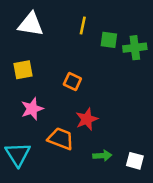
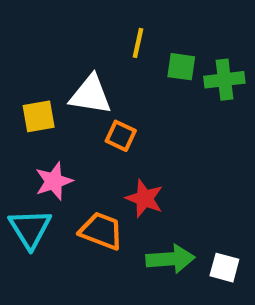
white triangle: (31, 24) -> (90, 95), moved
red star: (87, 119) -> (144, 198), turned -30
cyan triangle: (18, 154) -> (30, 229), moved
green arrow: (102, 156) -> (170, 259), size x1.5

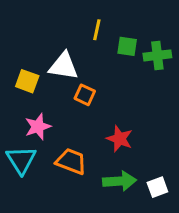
yellow square: (39, 116) -> (27, 81), turned 30
red star: (144, 198) -> (120, 139), moved
white square: (224, 268) -> (157, 187), turned -35

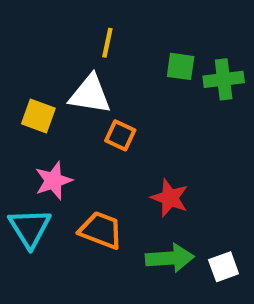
yellow line: (97, 30) -> (107, 43), moved

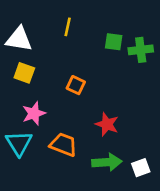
white triangle: (90, 94) -> (19, 39), moved

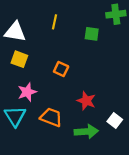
green cross: (141, 50) -> (116, 14), moved
white square: (141, 168) -> (115, 121), moved, turned -32

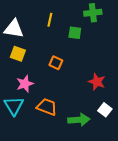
green cross: (116, 14) -> (93, 13), moved
green square: (92, 34) -> (75, 33), moved
red star: (86, 101) -> (97, 82), moved

